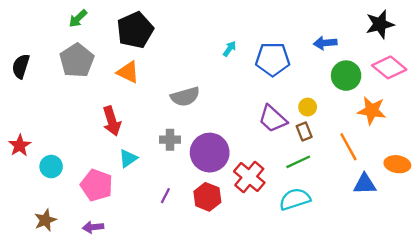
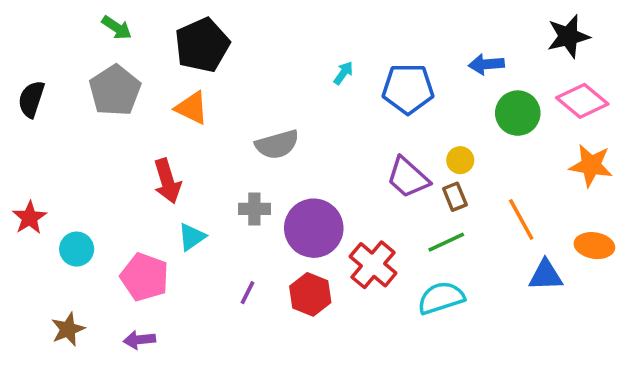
green arrow: (78, 18) -> (117, 28), turned -102
orange star: (372, 111) -> (591, 165), moved

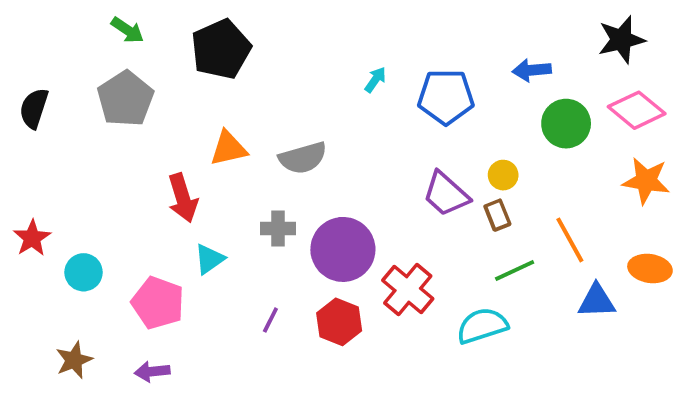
orange triangle: (192, 108) -> (228, 148), moved, turned -39
green line: (446, 242) -> (515, 270), moved

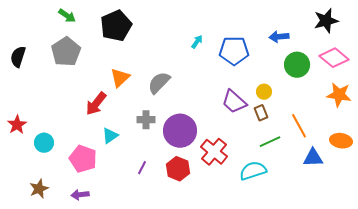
orange triangle: (228, 148) -> (120, 78), turned -30
gray semicircle: (303, 158) -> (159, 83), turned 150
red arrow: (183, 198) -> (96, 104), turned 55

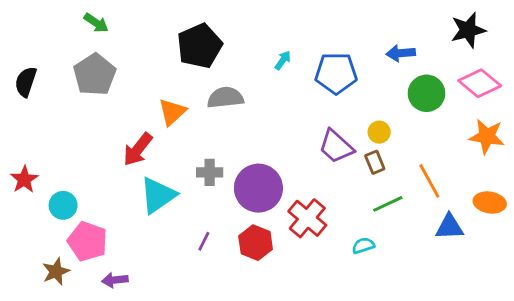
black pentagon: (116, 26) -> (200, 46), moved
gray semicircle: (159, 83) -> (225, 98), moved, turned 40
cyan triangle: (110, 136) -> (158, 195), size x1.6
pink pentagon: (83, 159) -> (87, 241), moved
cyan semicircle: (253, 171) -> (363, 246), size x0.6

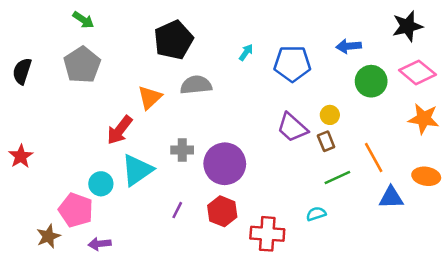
cyan circle: (63, 205) -> (101, 184), moved
red cross: (307, 218) -> (267, 234), moved, turned -36

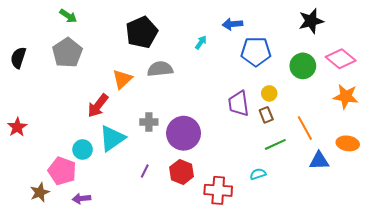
black star: (407, 26) -> (311, 21), moved
blue arrow: (349, 46) -> (232, 24), moved
blue pentagon: (292, 64) -> (256, 52), moved
purple trapezoid: (292, 127) -> (239, 104), turned 40

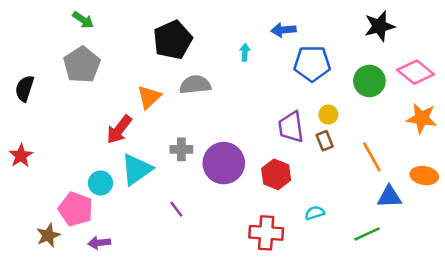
cyan arrow: (201, 42) -> (245, 52), turned -32
black semicircle: (18, 58) -> (25, 88), moved
green line: (275, 144) -> (367, 234), moved
purple line: (145, 171) -> (176, 209), turned -64
red hexagon: (181, 172) -> (276, 174), moved

